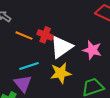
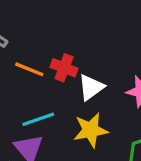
white triangle: (61, 47) -> (91, 87), size x0.7

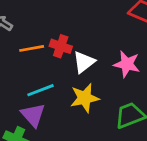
orange line: (29, 69) -> (32, 48), turned -30

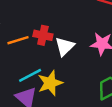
yellow star: (85, 98) -> (50, 83), moved

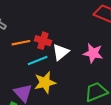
cyan line: (30, 75) -> (38, 60), moved

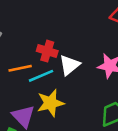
orange line: (21, 43) -> (20, 68), moved

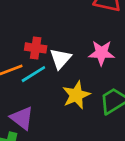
yellow star: (50, 103) -> (76, 95), moved

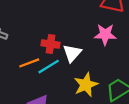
pink star: (101, 53) -> (105, 34), moved

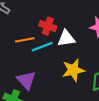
white triangle: (72, 53) -> (66, 38), turned 30

